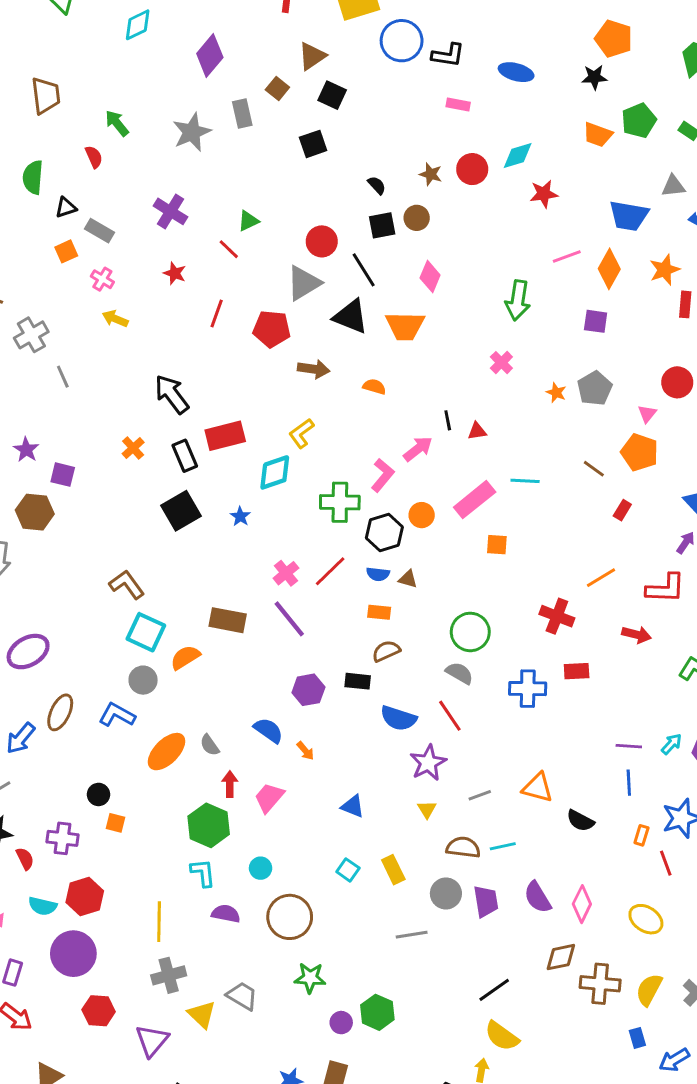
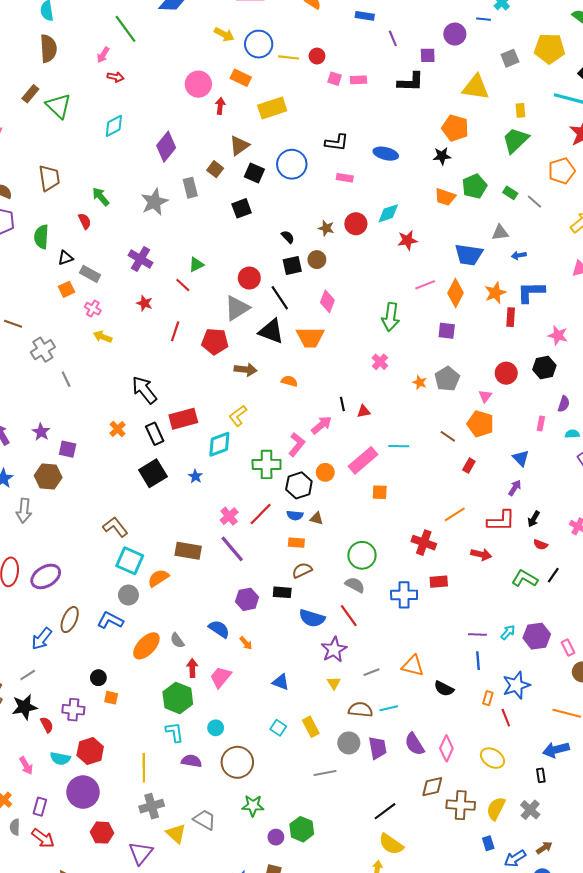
blue circle: (402, 41) -> (292, 164), moved

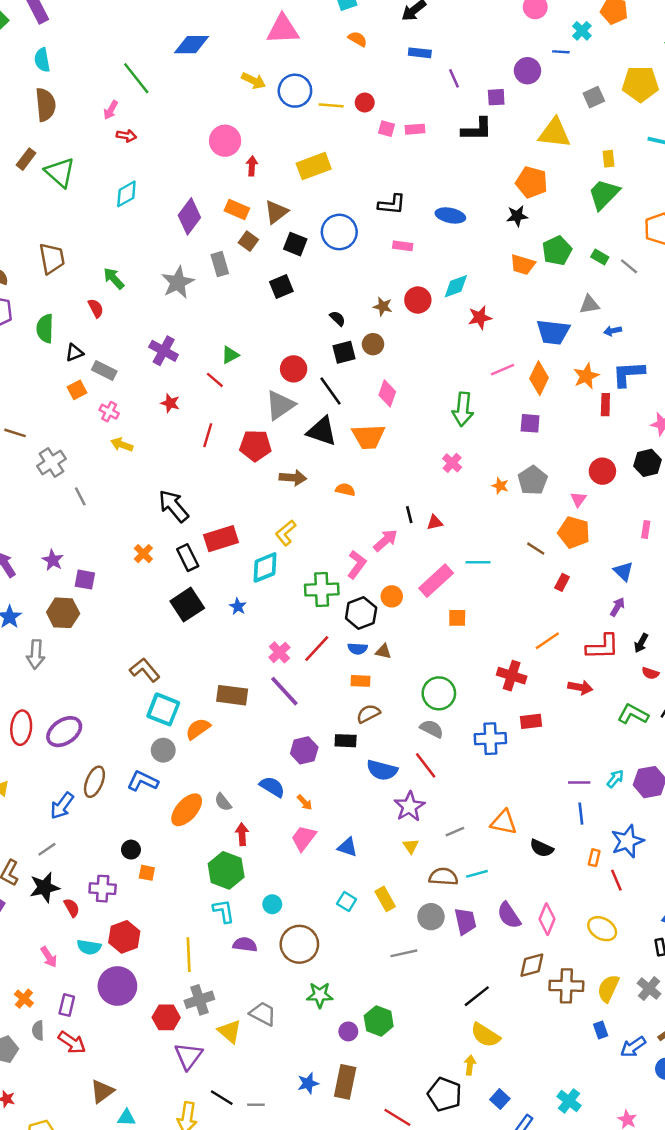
orange rectangle: (241, 78) -> (237, 209), moved
pink trapezoid: (221, 677) -> (304, 838), moved
red hexagon: (102, 833) -> (166, 1017), moved

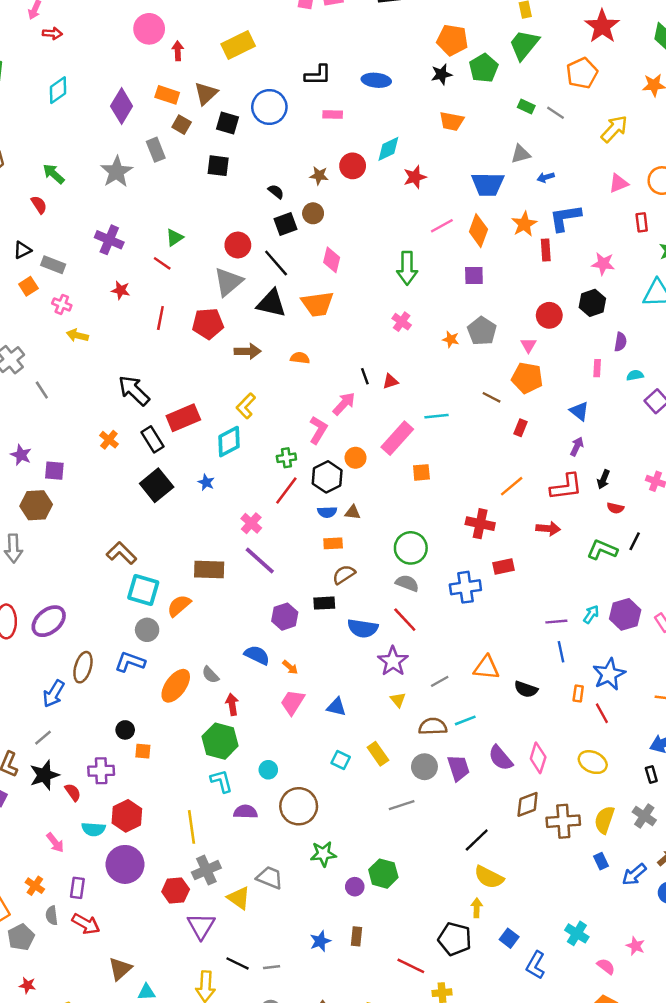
green pentagon: (557, 251) -> (484, 68), moved
black square: (281, 286) -> (218, 166), turned 35
green cross: (322, 590) -> (286, 458), size x0.6
red line: (317, 649) -> (286, 490), moved
brown rectangle: (345, 1082) -> (356, 936), size x0.6

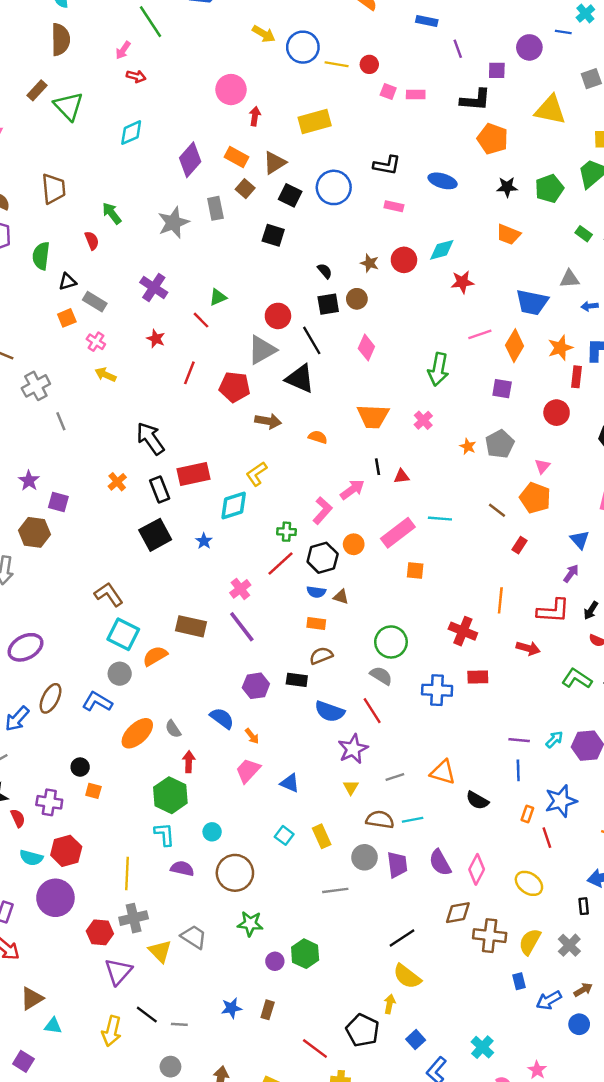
orange pentagon: (452, 40) -> (493, 139), moved
orange trapezoid: (317, 304) -> (373, 416), moved
red circle: (549, 315) -> (557, 413), moved
orange line: (512, 486) -> (500, 600), turned -55

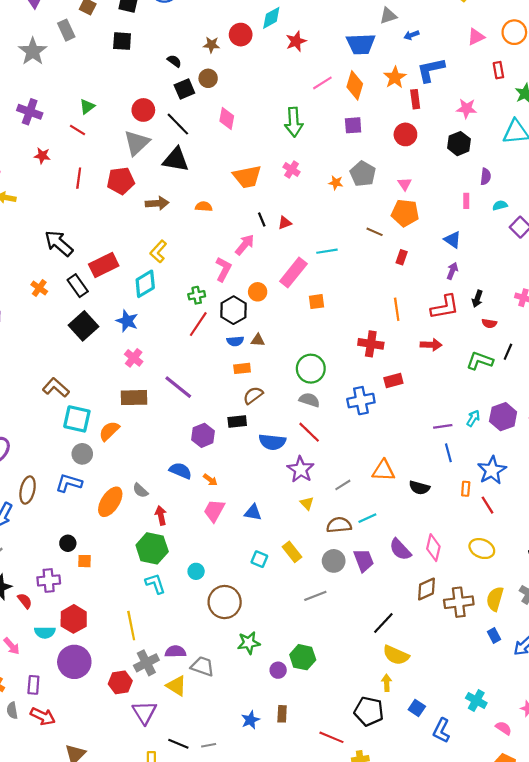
blue star: (204, 541) -> (127, 321), size x1.5
pink cross: (240, 589) -> (134, 358), moved
purple semicircle: (182, 869) -> (175, 652), moved

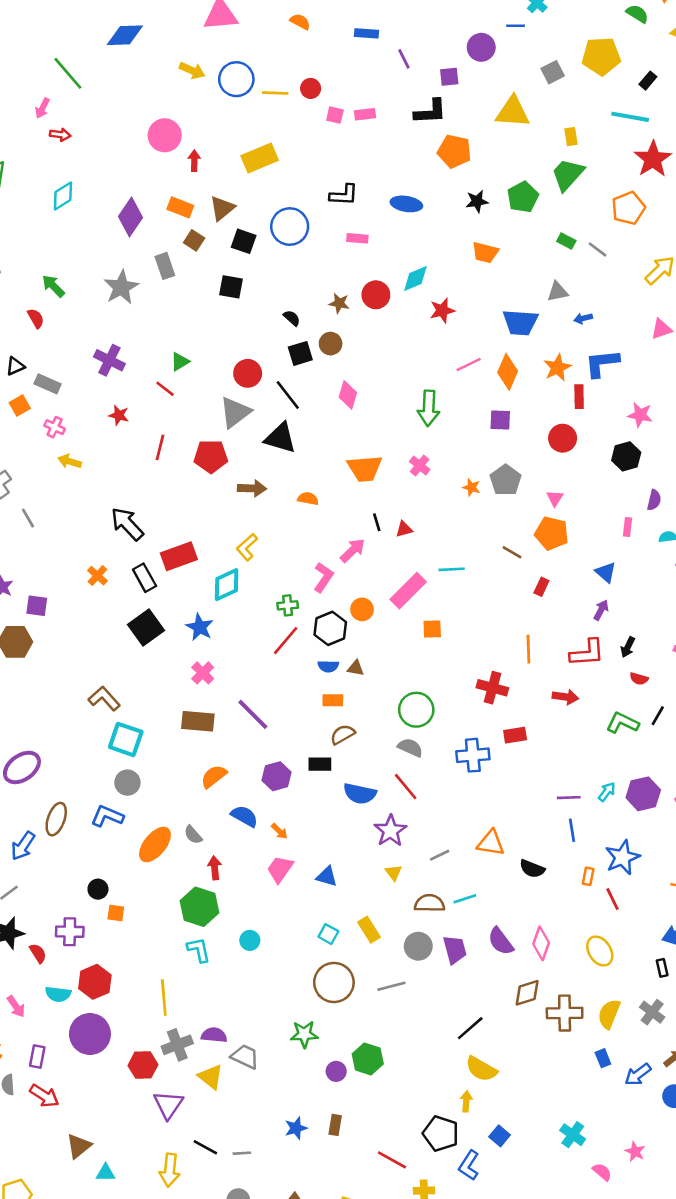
orange semicircle: (109, 431) -> (214, 776), moved
yellow ellipse: (482, 549) -> (600, 951), turned 30
brown circle: (225, 602) -> (334, 982), moved
blue L-shape: (441, 730) -> (469, 1165), moved

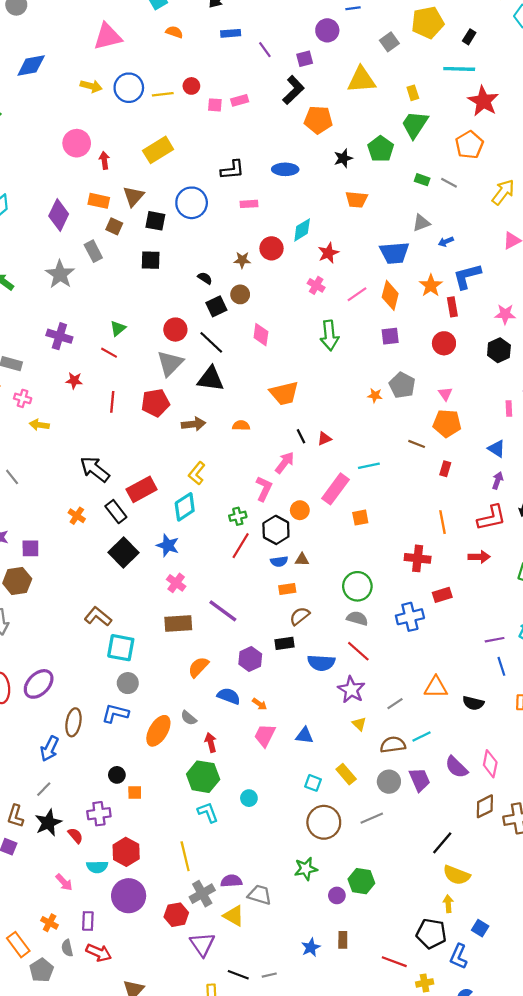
black L-shape: (430, 112) -> (293, 90), turned -32
pink cross: (420, 465) -> (316, 285), moved

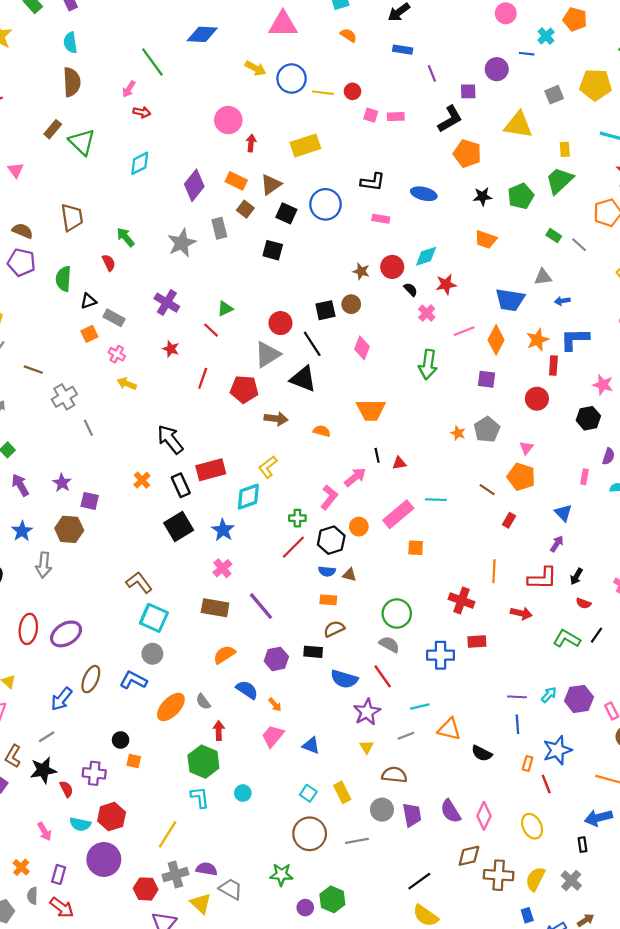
black semicircle: (205, 278) -> (411, 290), moved
cyan line: (421, 736) -> (420, 707), moved
yellow line: (185, 856) -> (168, 834), turned 32

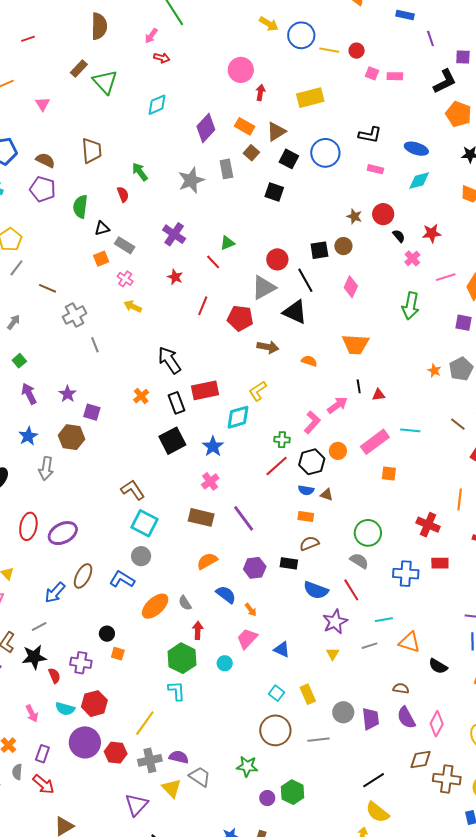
cyan diamond: (426, 256) -> (419, 181), moved
brown semicircle: (394, 775) -> (401, 688), moved, size x0.7
cyan circle: (243, 793) -> (225, 663), moved
red hexagon: (146, 889) -> (116, 753), moved

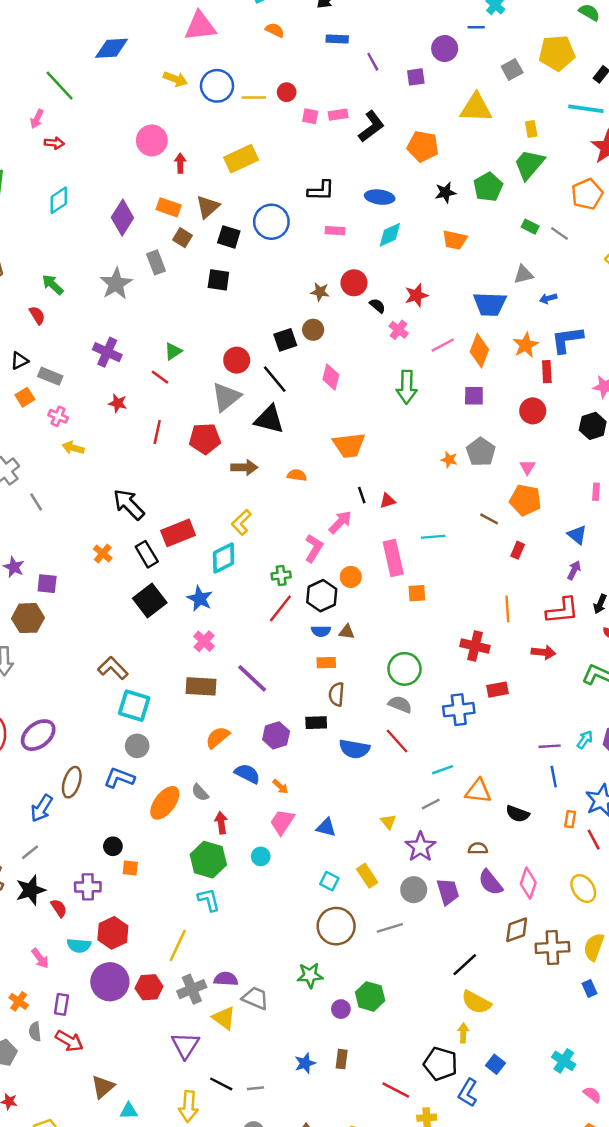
black L-shape: (445, 81) -> (371, 126), moved
pink rectangle: (375, 442) -> (393, 558), turned -56
brown semicircle: (309, 543) -> (337, 694), turned -54
purple star: (335, 622) -> (420, 847), moved

